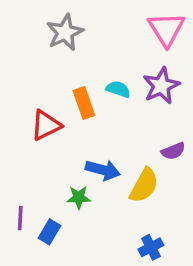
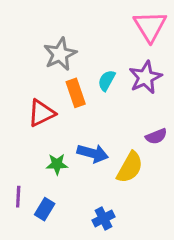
gray star: (65, 32) -> (60, 54), moved
cyan semicircle: (118, 89) -> (107, 80), turned -80
green star: (79, 197) -> (57, 164), moved
blue cross: (151, 247) -> (103, 218), moved

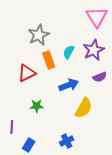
purple semicircle: (156, 136) -> (100, 77), moved
blue arrow: (93, 153) -> (69, 85), moved, turned -36
blue rectangle: (45, 209) -> (29, 145), moved

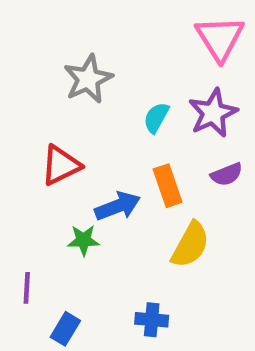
orange rectangle: (49, 60) -> (168, 186), moved
blue arrow: (69, 85) -> (118, 206), moved
blue cross: (67, 141) -> (152, 320), turned 32

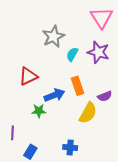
gray star: (88, 79) -> (53, 37), moved
purple star: (213, 113) -> (98, 52), turned -30
purple semicircle: (227, 174) -> (105, 96), moved

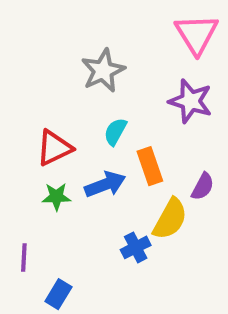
cyan semicircle: (72, 54) -> (115, 132), moved
purple semicircle: (105, 96) -> (203, 186), turned -40
green star: (39, 111) -> (56, 197), moved
blue cross: (70, 147) -> (136, 247), moved, turned -32

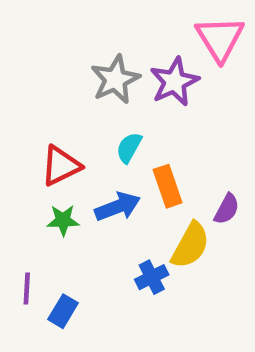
purple star: (190, 101) -> (174, 82), moved, turned 30
blue rectangle: (58, 294) -> (63, 311), moved

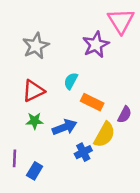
gray star: (115, 79) -> (36, 46), moved
orange rectangle: (168, 186) -> (92, 102), turned -45
blue arrow: (118, 207) -> (65, 127), moved

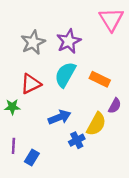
purple star: (96, 45) -> (69, 41), moved
cyan semicircle: (71, 81) -> (65, 75), size x1.6
orange rectangle: (92, 102) -> (100, 79), moved
green star: (35, 121) -> (12, 107), moved

